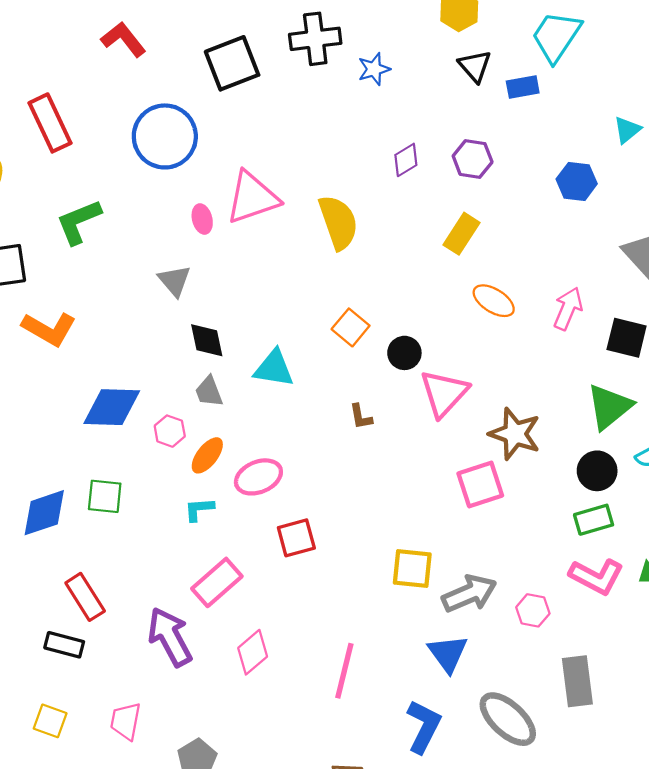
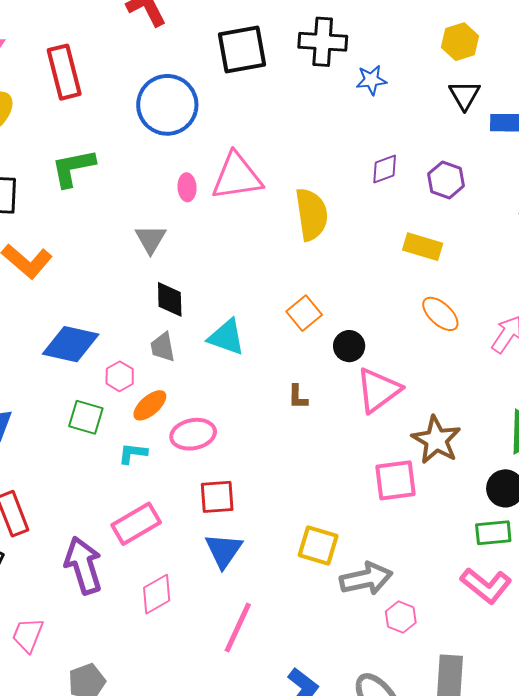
yellow rectangle: (462, 234) -> (423, 247), turned 63
green square: (105, 496) -> (86, 417), moved
pink hexagon: (533, 610) -> (401, 617), moved
blue triangle: (448, 653) -> (224, 550), moved

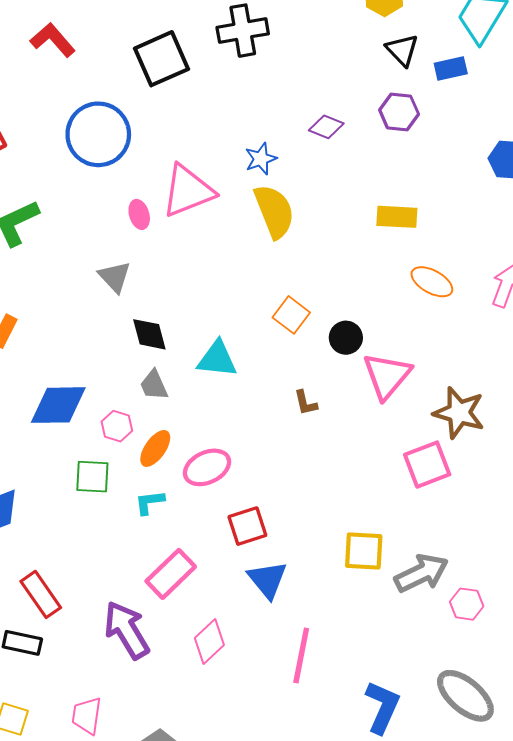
blue star: (371, 80) -> (261, 159), moved
purple diamond: (385, 169) -> (326, 127), moved, turned 56
purple hexagon: (446, 180) -> (399, 112), moved

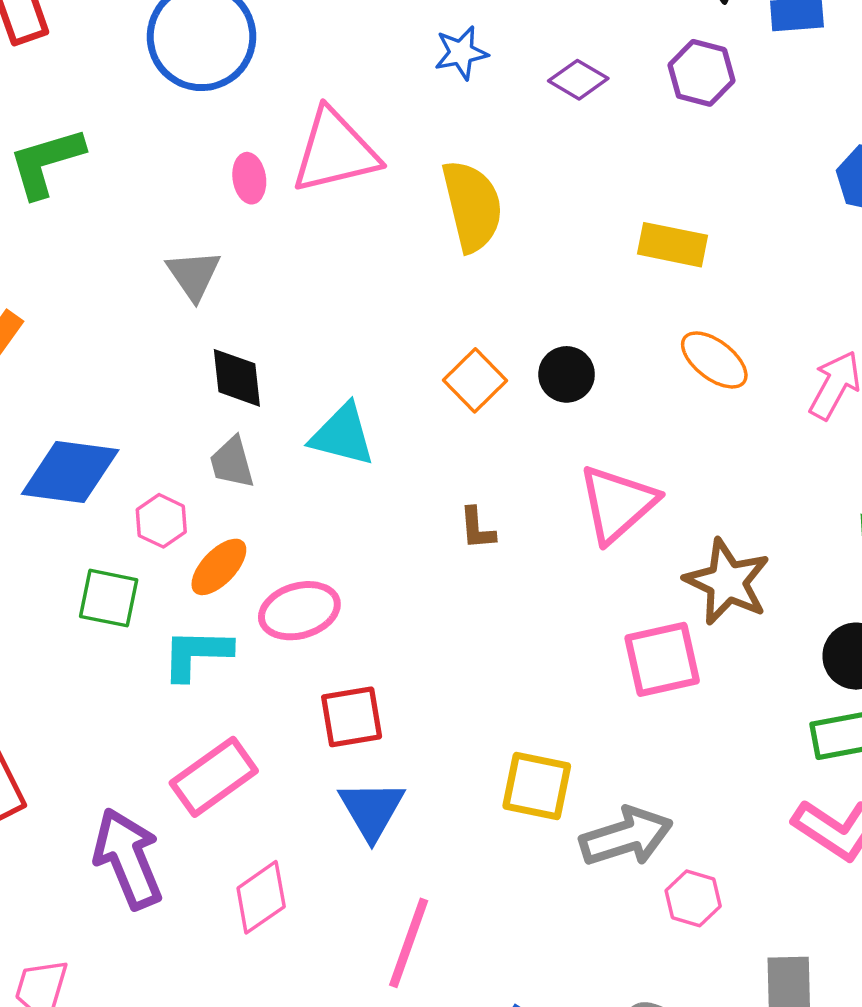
blue star: (261, 159) -> (461, 53), moved
black circle: (346, 338) -> (567, 374), moved
cyan L-shape: (150, 502) -> (197, 654), size x1.4

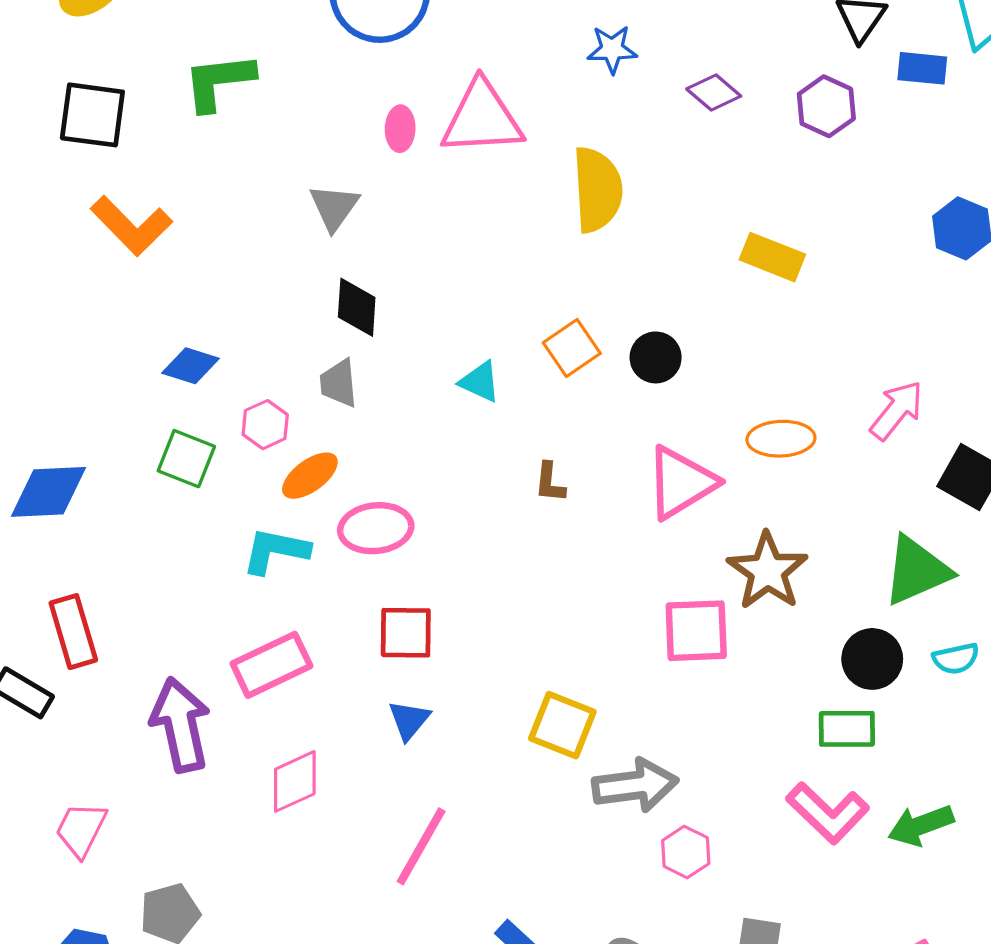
orange ellipse: (714, 360) -> (781, 439), moved, turned -50
cyan triangle: (342, 435) -> (480, 382), moved, size x0.7
blue diamond: (70, 472) -> (191, 366), size x0.6
green square: (109, 598) -> (186, 459), moved
blue triangle: (372, 810) -> (409, 720), size x0.7

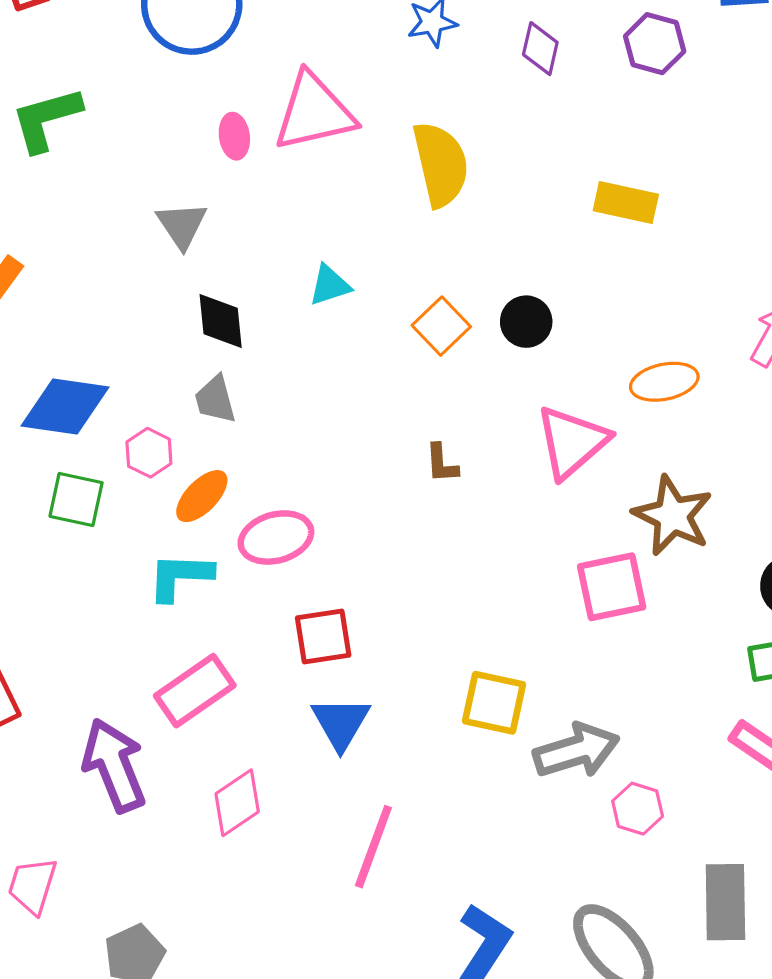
purple diamond: (714, 93) -> (540, 49), turned 72
blue diamond: (191, 366) -> (65, 406), size x1.6
cyan triangle: (480, 382) -> (330, 285), moved, turned -33
blue triangle: (409, 720) -> (341, 723), size x1.4

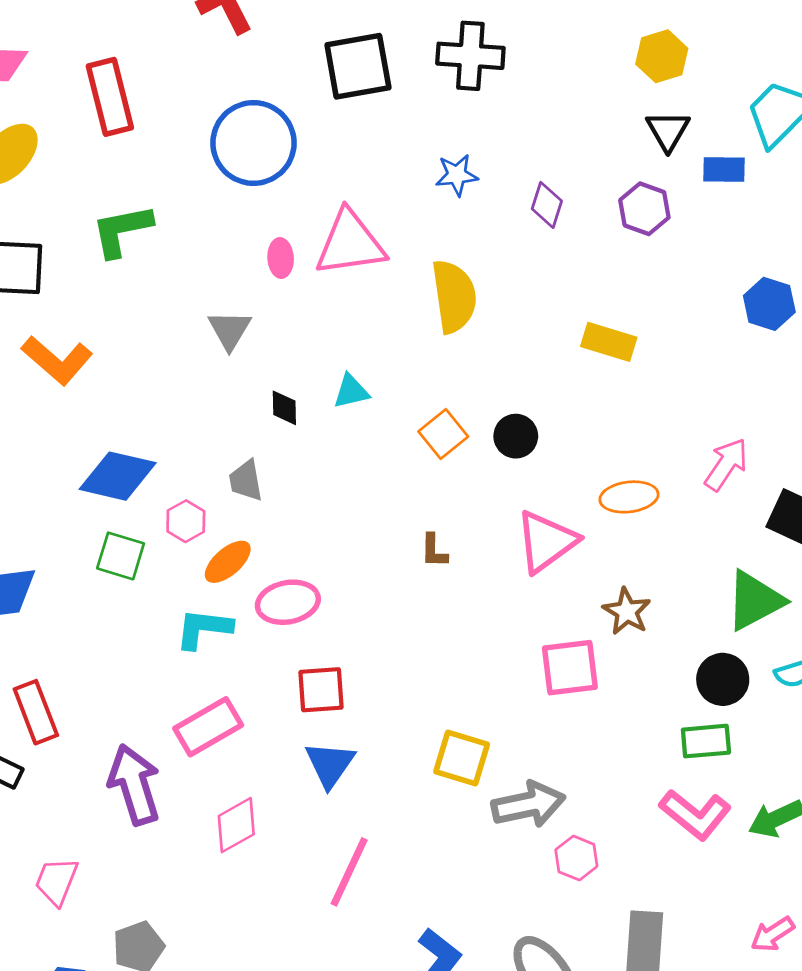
black diamond: (221, 321) -> (284, 408), moved, size x0.7
brown star: (673, 516) -> (627, 611), size x0.7

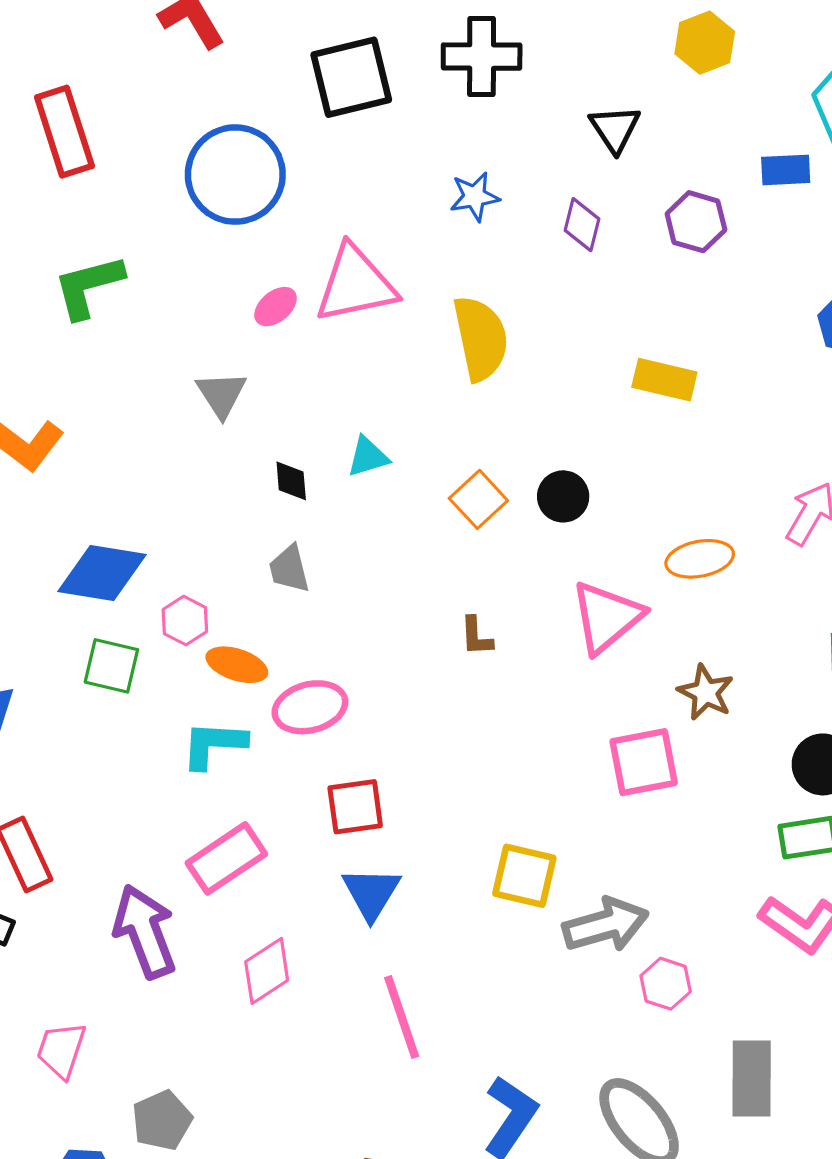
black triangle: (668, 131) -> (615, 129), moved
pink ellipse: (281, 258) -> (276, 307), turned 57
gray trapezoid: (246, 481) -> (289, 569), moved
orange ellipse: (228, 562) -> (237, 665), turned 63
pink line: (349, 872) -> (402, 1017), turned -40

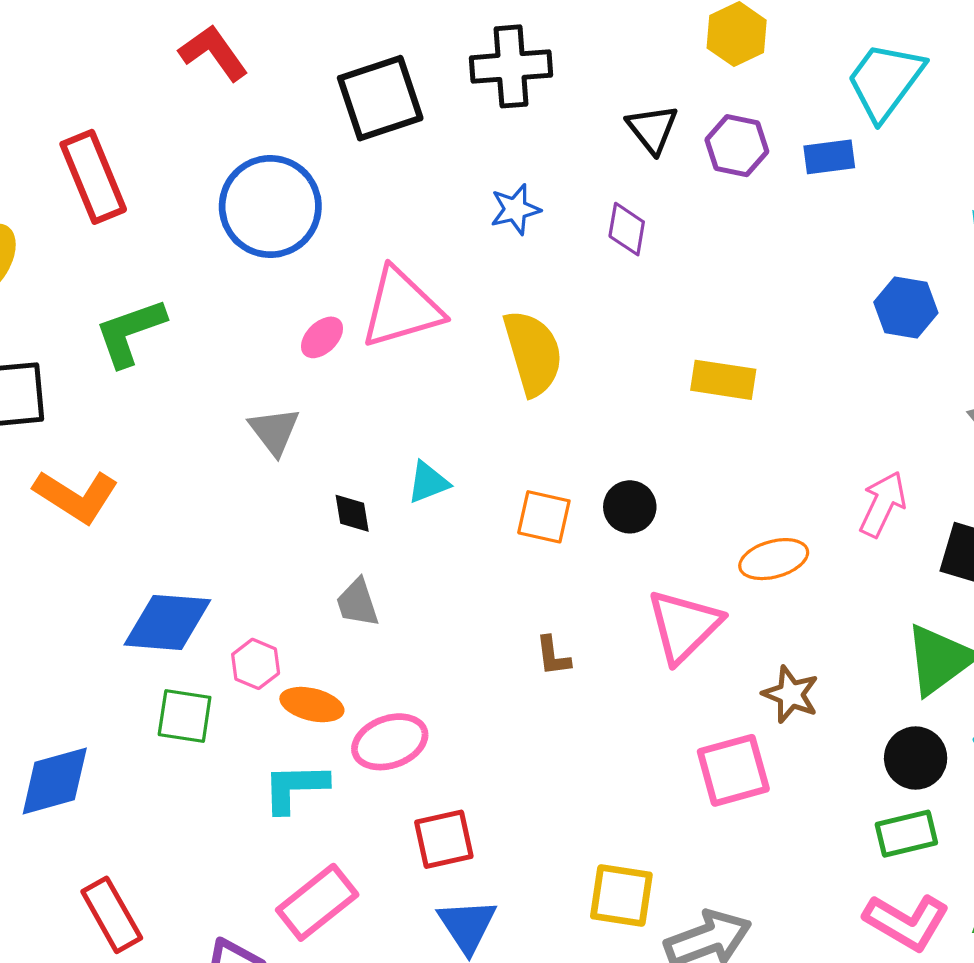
purple hexagon: (696, 222) -> (737, 146), moved
orange square: (478, 499) -> (544, 517), turned -30

